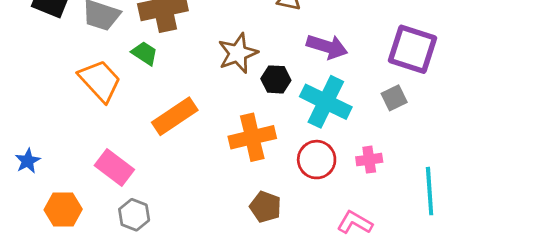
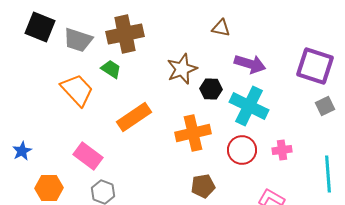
gray square: (394, 98) -> (325, 106), moved
brown pentagon: (265, 207) -> (203, 186), turned -30

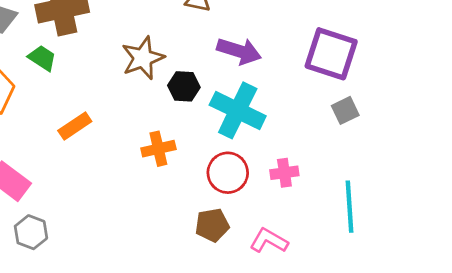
orange rectangle: (134, 117) -> (75, 126), size x0.7
orange cross: (193, 133) -> (158, 149), size x0.7
brown pentagon: (203, 186) -> (212, 225), moved

